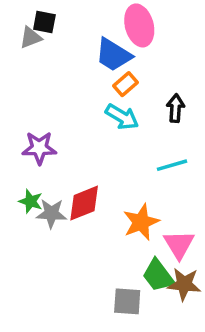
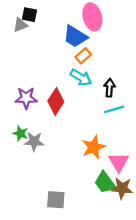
black arrow: (175, 108) -> (109, 88), moved
red diamond: (84, 203) -> (56, 101), moved, turned -35
gray square: (127, 301) -> (56, 200), moved

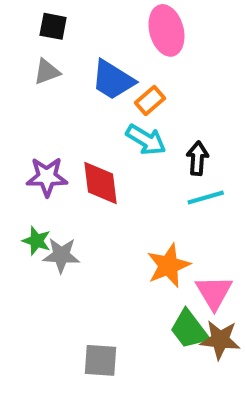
gray triangle: (20, 25) -> (47, 72), moved
blue trapezoid: (75, 36) -> (113, 80), moved
red diamond: (56, 101) -> (100, 183), turned -40

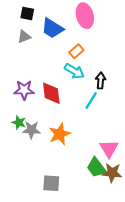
blue trapezoid: (113, 80) -> (52, 28), moved
cyan line: (206, 197) -> (91, 100), moved, turned -42
orange star: (169, 266) -> (60, 134), moved

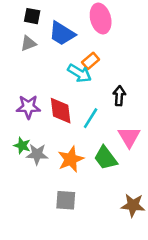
cyan arrow: (74, 71) -> (79, 73), moved
cyan line: (91, 100) -> (91, 118), moved
pink triangle: (109, 149) -> (129, 137), moved
green trapezoid: (96, 168) -> (106, 158), moved
gray square: (51, 183) -> (66, 200), moved

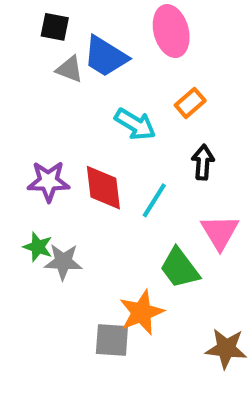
gray triangle: (28, 43) -> (70, 69), moved, turned 42
orange rectangle: (91, 61) -> (190, 103), moved
orange star: (71, 159) -> (142, 312), moved

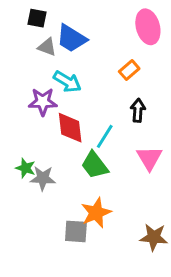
pink ellipse: (171, 31) -> (148, 27), moved
cyan arrow: (135, 124) -> (67, 82), moved
purple star: (48, 181) -> (43, 102), moved
green trapezoid: (180, 268) -> (95, 165), moved

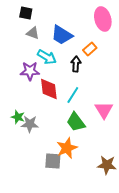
blue trapezoid: (72, 38) -> (62, 35), moved
black arrow: (138, 110) -> (76, 64), moved
green trapezoid: (95, 165) -> (76, 122), moved

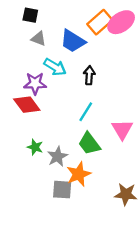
pink ellipse: (103, 19) -> (121, 22), turned 70
orange rectangle: (90, 49) -> (100, 22), moved, size x1.5
red diamond: (49, 89) -> (27, 105), moved, turned -30
green star: (18, 117) -> (35, 147), moved
gray star: (30, 124) -> (57, 157), moved, turned -30

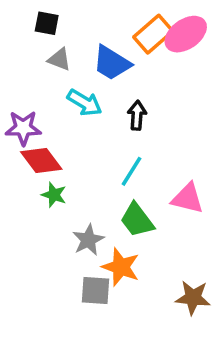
purple star: (35, 83) -> (23, 128), moved
pink triangle: (122, 129) -> (188, 198), turned -45
green star: (35, 147) -> (54, 195), moved
orange star: (79, 174) -> (121, 267), turned -30

